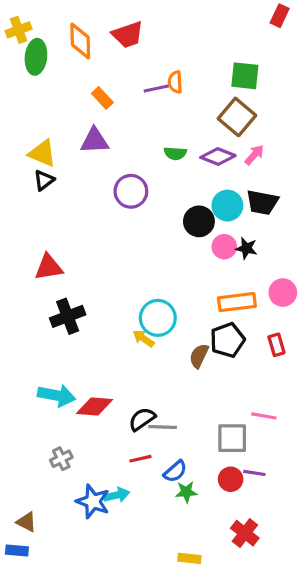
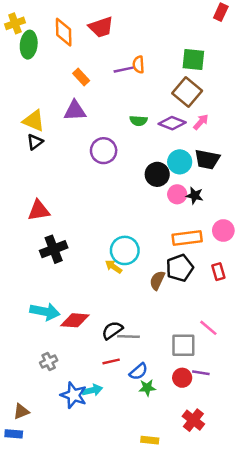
pink line: (264, 416) -> (208, 328), turned 30
brown triangle: (26, 522) -> (21, 411), turned -49

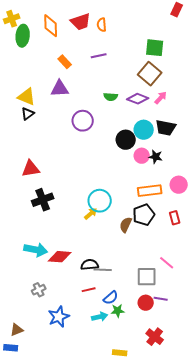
orange semicircle: (138, 65) -> (102, 25), moved
yellow arrow: (114, 267) -> (91, 214), turned 104
black semicircle: (112, 330) -> (90, 265), turned 30
cyan arrow: (92, 390) -> (100, 317), moved
blue star: (74, 395) -> (59, 317), turned 30

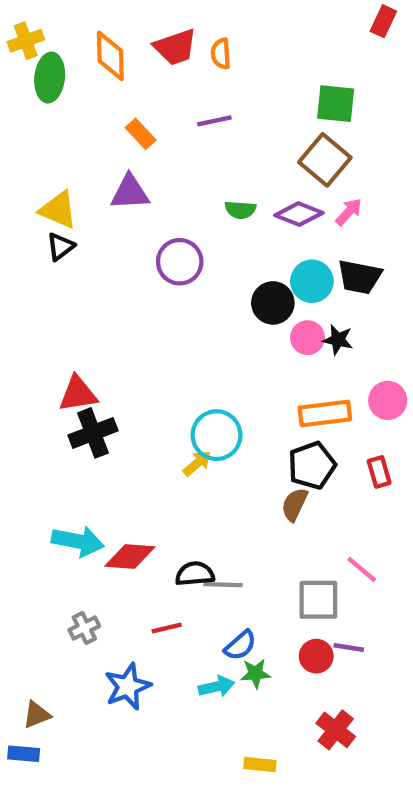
red triangle: (31, 169) -> (78, 394), moved
brown semicircle: (126, 225) -> (295, 504), moved
red line: (89, 290) -> (167, 628), moved

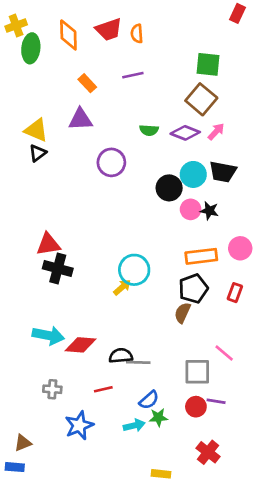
black cross: (93, 433) -> (58, 268), turned 36
red rectangle: (379, 472) -> (235, 293), turned 36
gray cross: (84, 628) -> (52, 389), turned 30

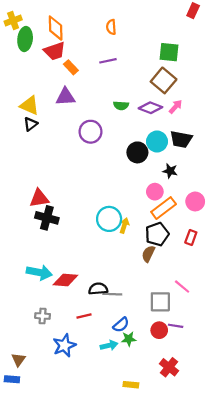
red trapezoid: (109, 30) -> (55, 51), moved
pink circle: (191, 209) -> (155, 192), moved
orange rectangle: (201, 256) -> (164, 208), turned -30
yellow arrow: (122, 287) -> (124, 225), moved, turned -32
brown triangle: (23, 443) -> (19, 360), turned -32

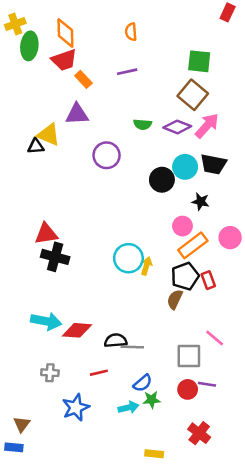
yellow triangle: (29, 106) -> (49, 135), moved
pink arrow: (176, 107) -> (207, 126), size x1.5
black triangle: (31, 124) -> (36, 146), turned 32
red rectangle: (191, 237) -> (208, 280), moved, turned -40

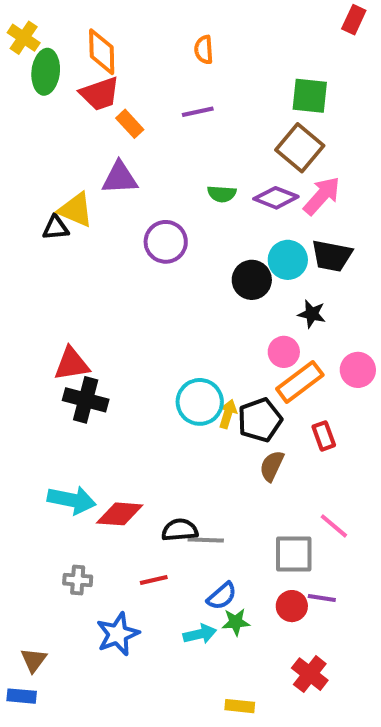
yellow cross: (15, 24) -> (24, 38), turned -36
black pentagon: (185, 276) -> (260, 420), moved

